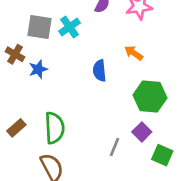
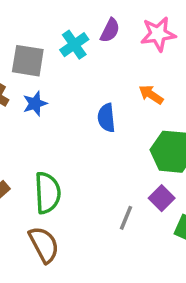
cyan cross: (70, 27) -> (74, 45), moved
blue star: (38, 69) -> (35, 104), moved

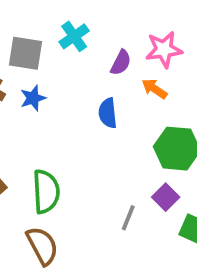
purple semicircle: (110, 30) -> (121, 63), moved
pink star: (158, 34) -> (164, 49), moved

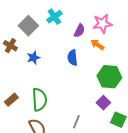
gray square: (25, 53) -> (28, 26), turned 36
blue star: (33, 98) -> (33, 58), moved
gray line: (128, 218) -> (76, 122), moved

